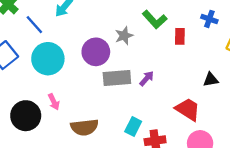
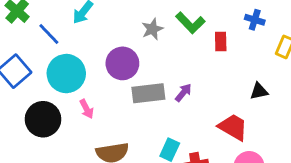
gray star: (124, 36) -> (152, 29), moved
pink arrow: (54, 102) -> (87, 109), moved
black circle: (26, 116) -> (43, 119), moved

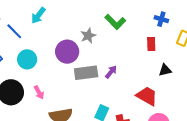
gray star: (152, 29) -> (88, 36), moved
red rectangle: (221, 42) -> (151, 44), moved
cyan circle: (66, 74) -> (27, 59), size x0.7
pink arrow: (87, 109) -> (39, 92), moved

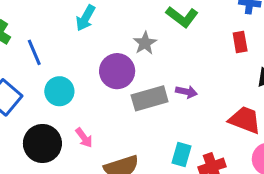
cyan arrow: (38, 15) -> (86, 18), moved
blue line: (14, 31) -> (34, 52), turned 30
purple arrow: (111, 72) -> (186, 92), turned 72

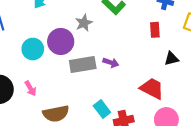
cyan circle: (59, 91) -> (33, 49), moved
cyan rectangle: (182, 154) -> (102, 109), turned -60

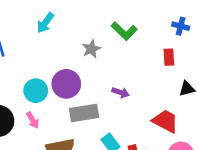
purple circle: (61, 41) -> (66, 84), moved
cyan circle: (33, 49) -> (36, 91), moved
gray rectangle: (83, 65) -> (84, 113), moved

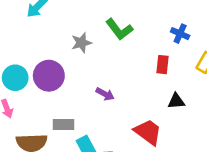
gray rectangle: (84, 113) -> (64, 124), moved, size x0.7

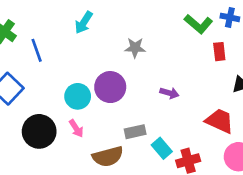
green L-shape: (119, 29) -> (198, 24), moved
gray star: (81, 43) -> (135, 48), turned 30

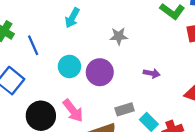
cyan circle: (78, 96) -> (69, 66), moved
pink arrow: (76, 128) -> (73, 111), size x1.5

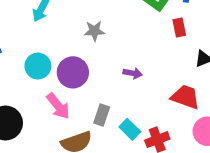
gray rectangle: (125, 109) -> (102, 115), turned -54
pink arrow: (73, 111) -> (58, 106), moved

